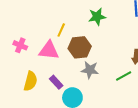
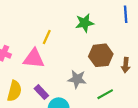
brown hexagon: (80, 47) -> (101, 55), moved
green line: (124, 76) -> (105, 94), moved

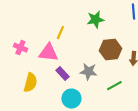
purple rectangle: (41, 92) -> (62, 74), moved

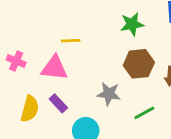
green star: (95, 20) -> (132, 24), moved
yellow line: (60, 33) -> (71, 41), turned 64
purple rectangle: (62, 74) -> (58, 103), moved

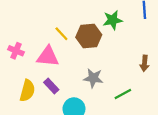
yellow line: (71, 41) -> (61, 34), turned 49
brown hexagon: (139, 64) -> (89, 36), moved

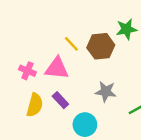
pink cross: (16, 51) -> (27, 71), moved

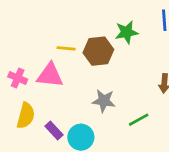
yellow line: (71, 44) -> (66, 48), turned -42
purple rectangle: (60, 100) -> (54, 130), moved

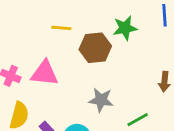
yellow line: (66, 48) -> (61, 28), moved

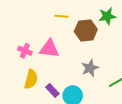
gray star: (101, 100) -> (90, 68), turned -30

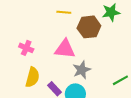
pink triangle: (49, 49) -> (65, 49), moved
gray star: (90, 68) -> (82, 70), moved

